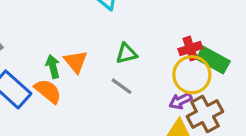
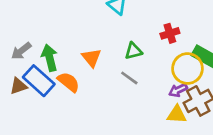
red cross: (190, 49) -> (170, 33), moved
green arrow: (53, 67) -> (50, 58), moved, size x1.4

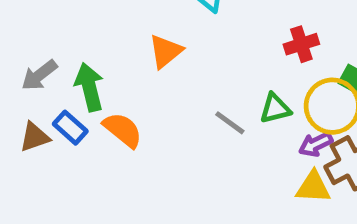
green triangle: (133, 51) -> (275, 109), moved
orange triangle: (92, 58) -> (166, 51), moved, turned 30
blue rectangle: (39, 81) -> (70, 128), size x0.6

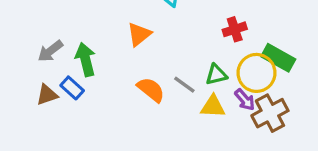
orange semicircle: (123, 130) -> (151, 90), moved
purple arrow: (316, 144) -> (245, 100), turned -105
yellow triangle: (313, 187) -> (213, 106), moved

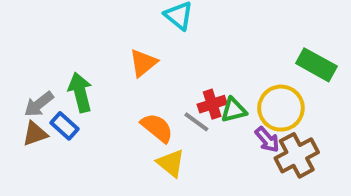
red cross: (235, 29) -> (212, 104), moved
gray arrow: (50, 51) -> (39, 104), moved
green rectangle: (278, 58) -> (316, 65), moved
yellow triangle: (213, 106) -> (171, 163), moved, turned 36

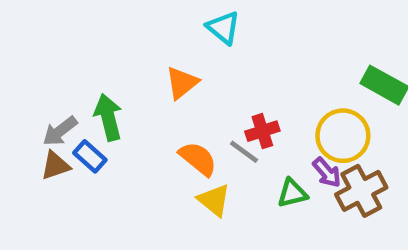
green triangle: (234, 110) -> (292, 193), moved

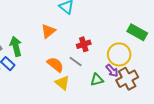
red cross: (262, 131) -> (84, 44), moved

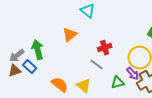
orange semicircle: (55, 65) -> (60, 85), moved

